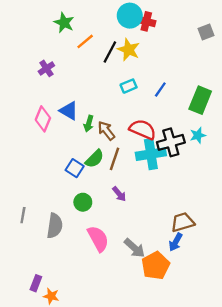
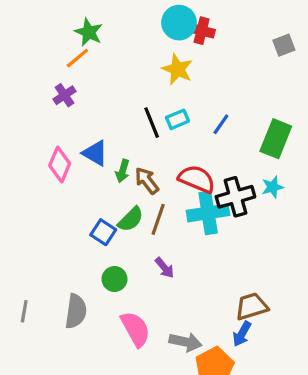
orange line: (85, 41) -> (77, 58), moved
black line: (110, 52) -> (152, 123), moved, turned -50
gray line: (23, 215) -> (24, 311), moved
gray arrow: (134, 248) -> (185, 342), turned -30

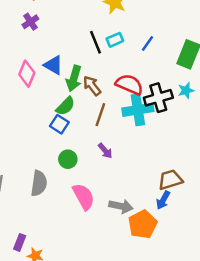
green arrow: (123, 171) -> (74, 78), size x1.5
green semicircle: (131, 219) -> (65, 106), moved

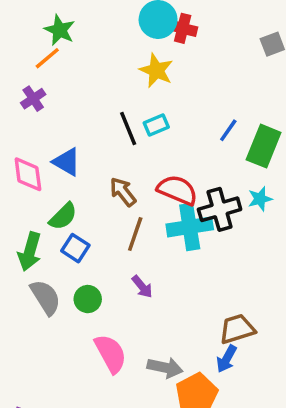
blue line: (147, 43) -> (228, 130), moved
pink diamond: (27, 74) -> (28, 174), turned -30
green arrow: (74, 78) -> (30, 252), moved
green semicircle: (65, 106) -> (63, 216), moved
gray semicircle: (39, 183) -> (46, 297), moved, turned -40

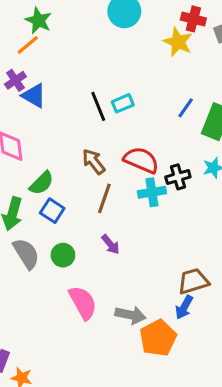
red cross: (183, 28) -> (193, 19), moved
yellow star: (156, 70) -> (178, 42), moved
blue triangle: (67, 162) -> (34, 96), moved
black cross: (220, 209) -> (178, 177), size x0.7
cyan cross: (190, 227) -> (152, 192), size x0.7

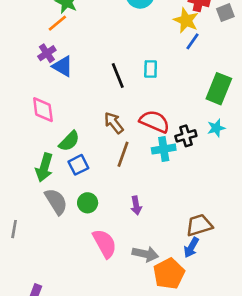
cyan rectangle: (123, 103) -> (151, 69), moved, turned -66
blue line: (186, 108) -> (193, 41), moved
blue square: (52, 211) -> (78, 165), turned 30
purple arrow: (111, 244) -> (136, 205), moved, turned 30

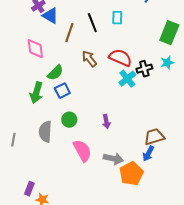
cyan cross: (164, 149) -> (127, 79), turned -30
brown line: (123, 154) -> (69, 33), moved
gray semicircle: (56, 202) -> (45, 132), moved, turned -145

